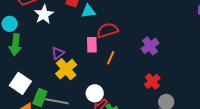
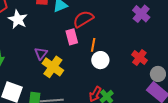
purple cross: (150, 46) -> (141, 14), moved
white circle: (95, 93) -> (100, 60), moved

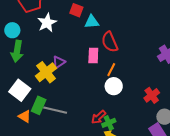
red semicircle: (83, 19) -> (110, 42), turned -100
yellow cross: (53, 67) -> (46, 72), moved

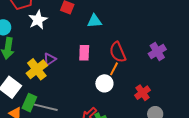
cyan triangle: (92, 22) -> (94, 21), moved
red semicircle: (110, 42) -> (118, 52), moved
orange line: (111, 70) -> (114, 69), moved

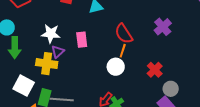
white star: (38, 20) -> (51, 34), moved, turned -30
pink rectangle: (84, 53) -> (82, 40), moved
yellow cross: (37, 69) -> (47, 64), turned -35

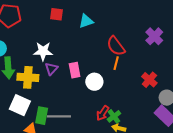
pink rectangle: (82, 40) -> (75, 70), moved
yellow cross: (47, 64) -> (28, 77), moved
white circle: (116, 67) -> (94, 82), moved

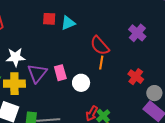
red square: (56, 14) -> (49, 19), moved
white star: (43, 51) -> (16, 57), moved
purple triangle: (51, 69) -> (37, 73), size x1.5

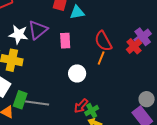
purple triangle: (37, 73) -> (38, 30), moved
pink rectangle: (60, 73) -> (65, 41), moved
red cross: (136, 77) -> (134, 46), moved

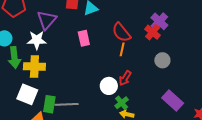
purple triangle: (38, 30) -> (47, 20), moved
white circle: (77, 73) -> (109, 86), moved
gray circle: (147, 99) -> (162, 60), moved
red arrow: (81, 106) -> (125, 78), moved

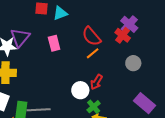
purple triangle: (47, 20) -> (20, 38), moved
orange line: (122, 49) -> (93, 53), turned 40

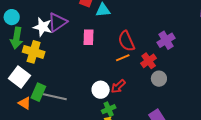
red cross: (123, 35) -> (149, 61), moved

